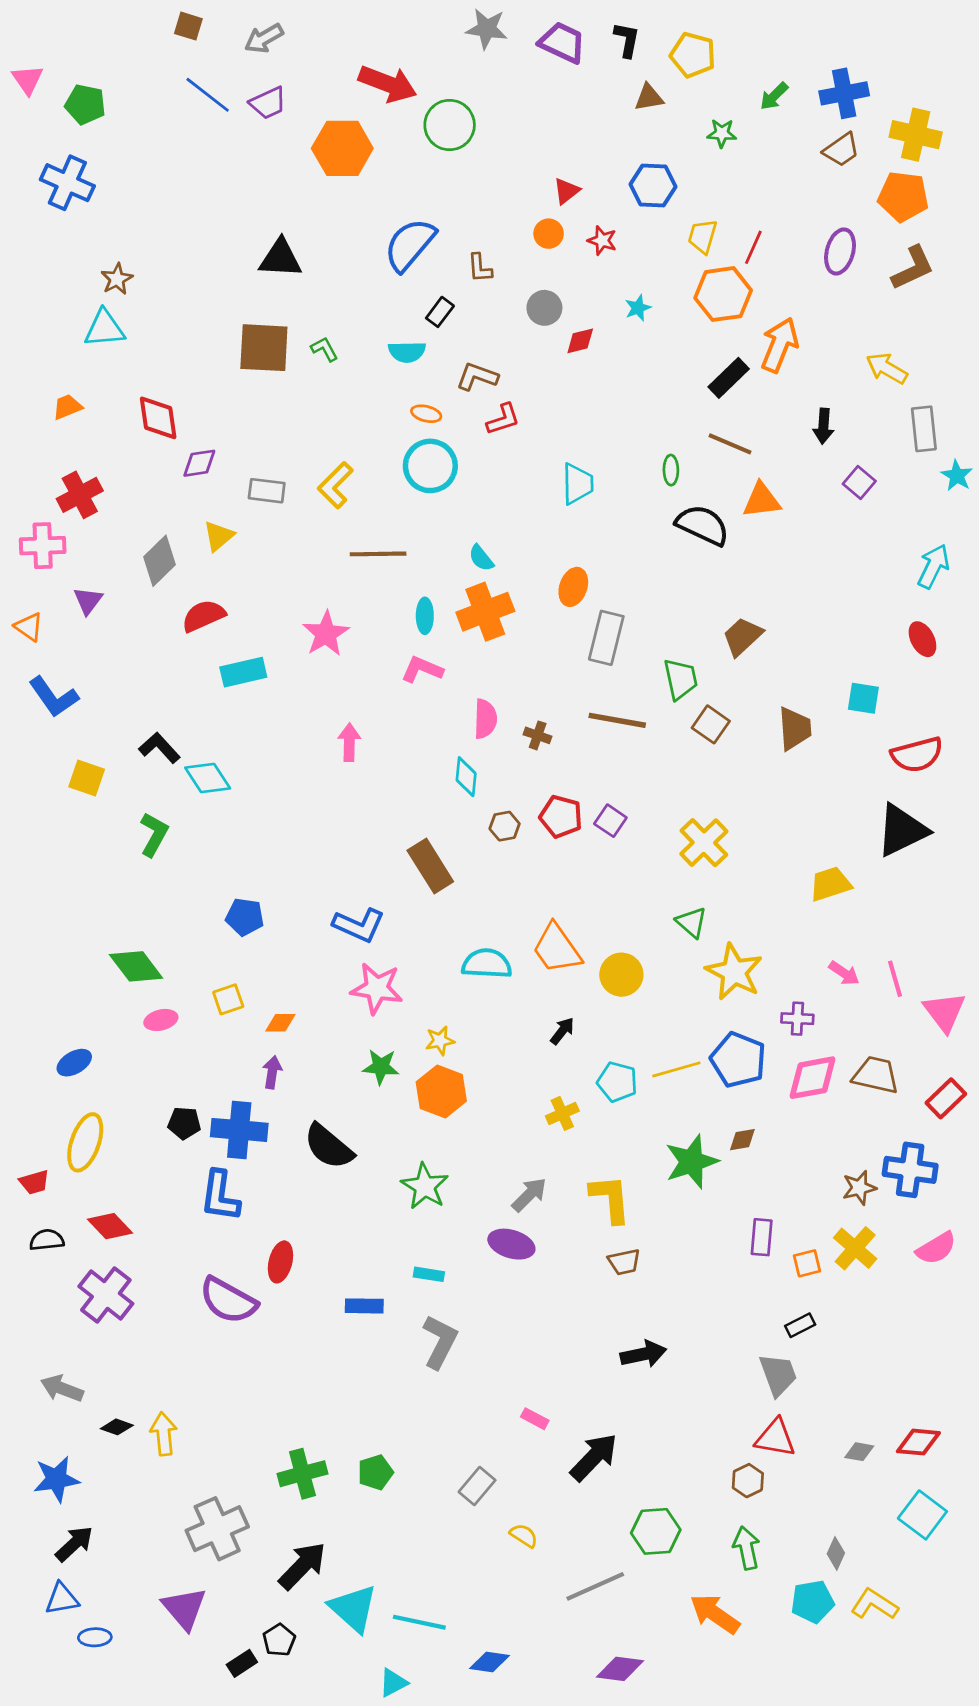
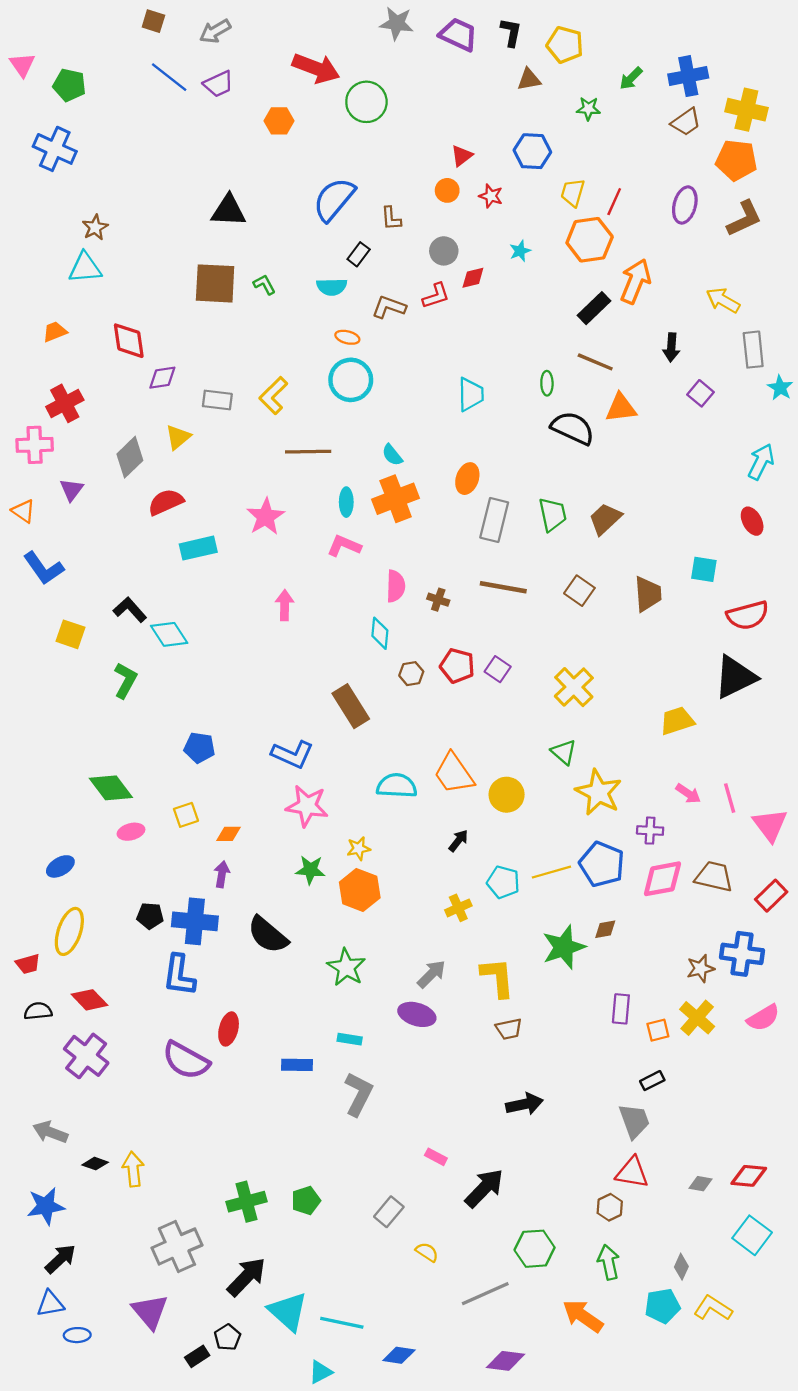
orange hexagon: (342, 148) -> (279, 121), size x0.6
red L-shape: (503, 419) -> (436, 296), moved
green trapezoid: (681, 679) -> (553, 514), moved

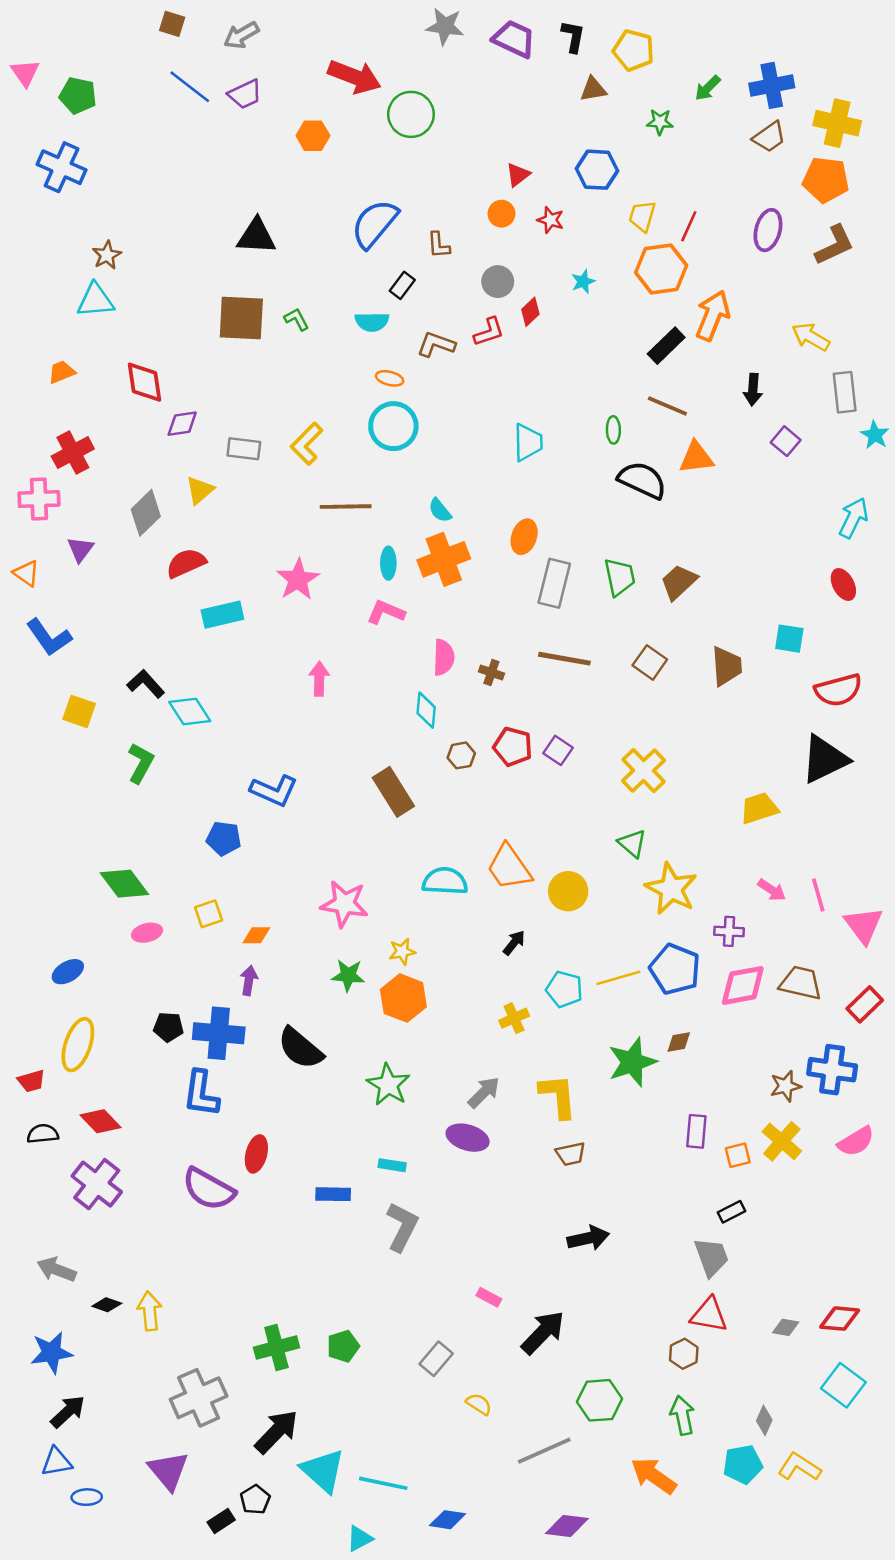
red diamond: (473, 278) -> (530, 312), turned -30
blue L-shape: (292, 754) -> (274, 791), moved

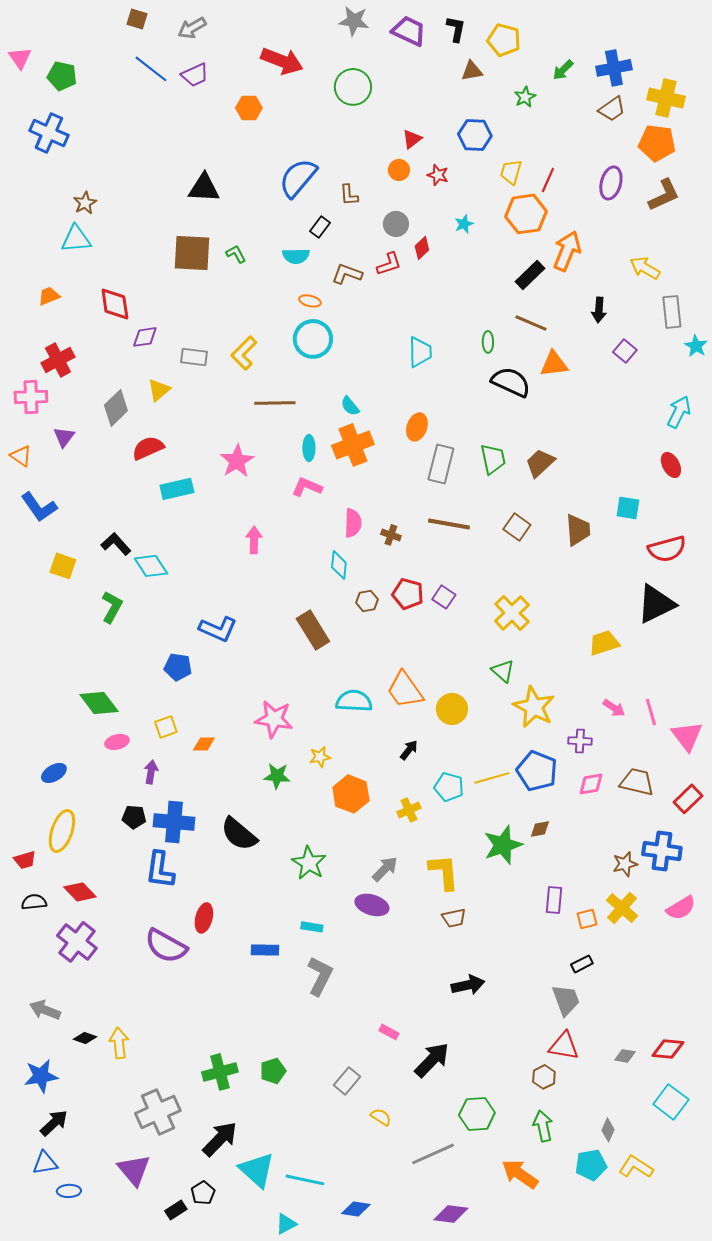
green circle: (411, 114) -> (353, 87), moved
green star: (660, 122) -> (525, 97), turned -30
purple arrow: (249, 980) -> (151, 772), moved
pink diamond: (743, 985) -> (591, 784), size x0.7
orange hexagon: (403, 998) -> (351, 794), moved

